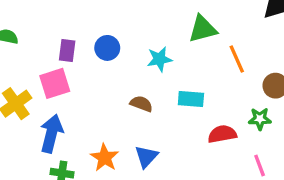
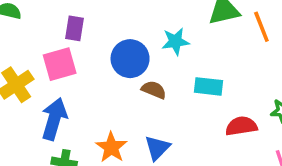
blue circle: (107, 48) -> (130, 59), moved, size x1.4
orange line: (237, 59) -> (261, 27), moved

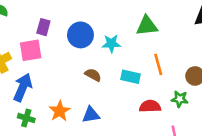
orange line: (261, 27) -> (158, 64), moved
blue circle: (130, 59) -> (80, 35), moved
blue triangle: (157, 148) -> (91, 115), turned 30

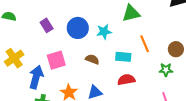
purple rectangle: (43, 27) -> (47, 25), turned -40
pink square: (31, 50) -> (56, 60), moved
red semicircle: (150, 106) -> (126, 80), moved

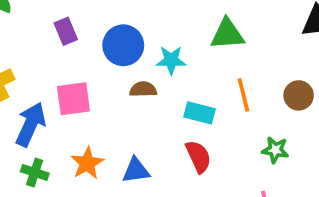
brown circle: (176, 49) -> (299, 95), moved
brown semicircle: (92, 59) -> (143, 89), moved, turned -32
red semicircle: (126, 80) -> (198, 157), turned 66

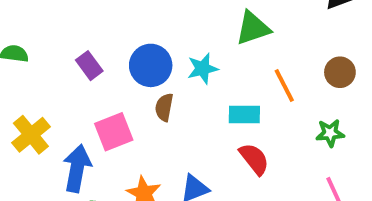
brown semicircle: (143, 89) -> (164, 107), moved, turned -64

